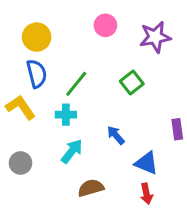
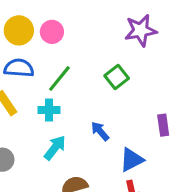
pink circle: (105, 25) -> (52, 32), moved
blue semicircle: (37, 74) -> (19, 68), turned -72
blue triangle: (146, 163) -> (132, 160), turned -50

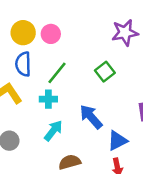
blue semicircle: (19, 68) -> (23, 64), turned -95
blue arrow: (100, 131) -> (91, 117), size x1.5

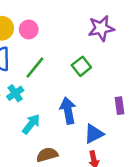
cyan cross: (48, 99) -> (15, 93), moved, turned -35
blue arrow: (91, 117) -> (68, 110), turned 30

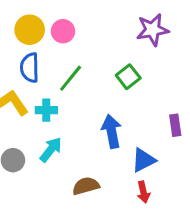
cyan cross: (15, 93) -> (46, 110), turned 35
cyan arrow: (31, 124) -> (51, 150), moved

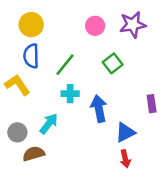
pink circle: (63, 31) -> (95, 26), moved
cyan cross: (46, 110) -> (70, 94), moved
brown semicircle: (86, 186) -> (34, 154), moved

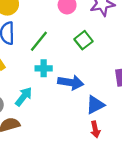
blue arrow: (99, 109) -> (71, 82), turned 110

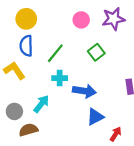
blue triangle: (95, 105) -> (95, 117), moved
red arrow: (95, 129) -> (116, 134), moved, turned -136

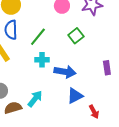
cyan arrow: (41, 104) -> (35, 99), moved
red arrow: (116, 134) -> (94, 112), turned 120

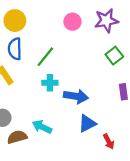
green square: (76, 36) -> (114, 56), moved
cyan arrow: (35, 99) -> (42, 127), turned -102

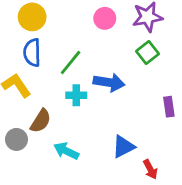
green square: (114, 56) -> (147, 53), moved
blue arrow: (76, 96) -> (109, 82), moved
brown semicircle: (17, 137) -> (41, 121), moved, turned 138

